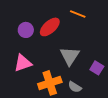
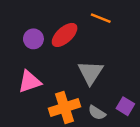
purple square: (97, 68) -> (125, 106), moved

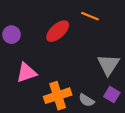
purple circle: (33, 39) -> (12, 35), moved
gray triangle: (90, 73) -> (108, 65), moved

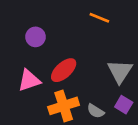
red ellipse: (58, 31) -> (64, 70), moved
purple circle: (12, 35) -> (35, 37), moved

